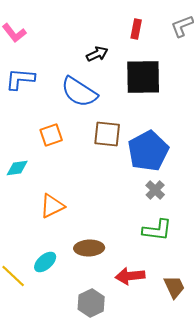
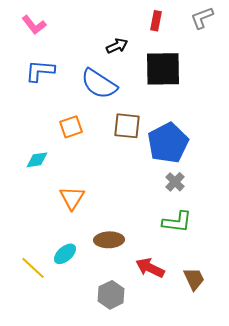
orange triangle: (52, 206) -> (72, 198), turned -32
red arrow: (130, 276) -> (150, 268), turned 32

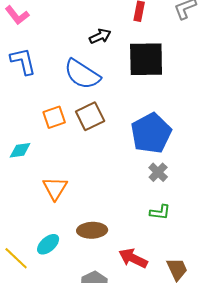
blue L-shape: (40, 71) -> (23, 61), turned 72
brown square: (127, 126) -> (90, 116), moved, turned -32
green L-shape: (177, 222) -> (160, 212), size x0.7

